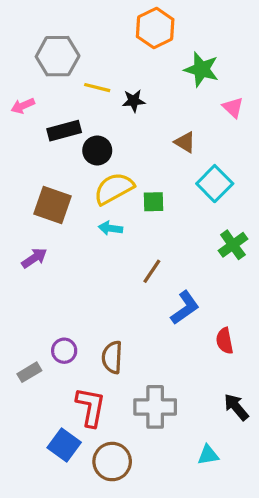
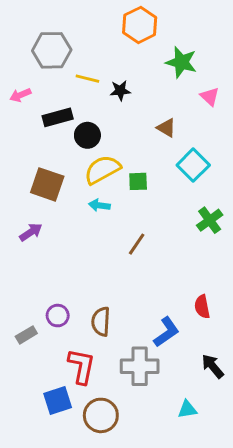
blue L-shape: (185, 308) -> (166, 332), moved
blue square: (64, 445) -> (58, 401), turned 36

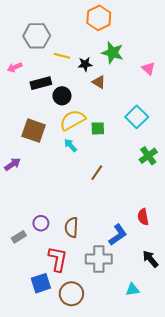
green star: (181, 62) -> (113, 53), moved
brown triangle: (166, 128) -> (99, 82), moved
cyan arrow: (99, 205) -> (70, 145), turned 40
purple arrow: (31, 232) -> (12, 164), moved

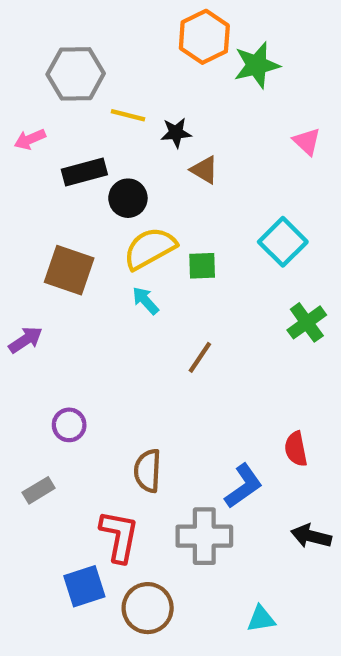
green star: (113, 53) -> (257, 65), moved, turned -30
purple circle: (41, 223) -> (69, 425), moved
black arrow: (150, 259) -> (311, 536), turned -36
cyan triangle: (133, 290) -> (261, 619), moved

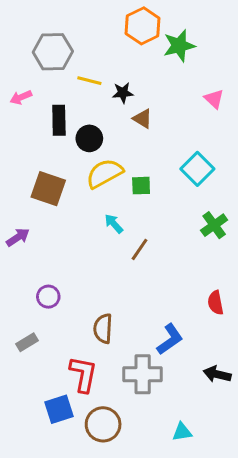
black rectangle: (84, 172) -> (59, 120), turned -76
cyan arrow: (145, 301) -> (114, 224), moved
red semicircle: (296, 449) -> (216, 303), moved

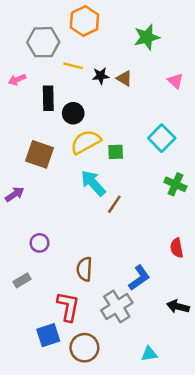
orange hexagon: (143, 26) -> (84, 21), moved
brown triangle: (143, 119) -> (124, 78), moved
cyan arrow: (114, 224) -> (93, 183), size x1.6
green cross: (214, 225) -> (175, 184), turned -30
gray cross: (143, 374) -> (117, 307), turned -32

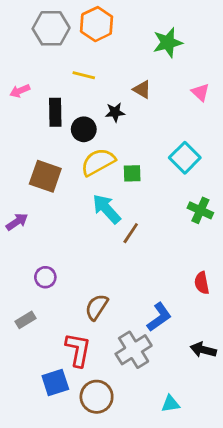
gray hexagon: (43, 42) -> (51, 28), moved
black star: (101, 76) -> (115, 112), moved
brown semicircle: (84, 269) -> (97, 307), turned 30

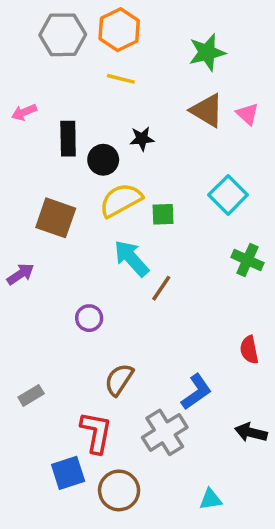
yellow line: (84, 75) -> (121, 79), moved
brown triangle: (142, 89) -> (207, 110), moved, size x1.5
purple circle: (45, 277) -> (89, 318), moved

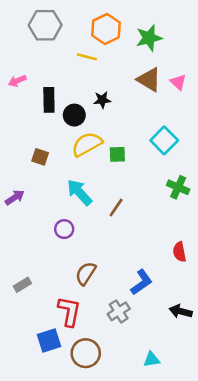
orange hexagon: (119, 30) -> (106, 29), moved
brown square: (56, 218) -> (40, 157), size x0.6
cyan arrow: (131, 258) -> (79, 192), moved
gray cross: (165, 432) -> (119, 311), size x0.7

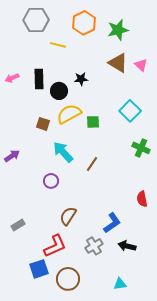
yellow line: (87, 57) -> (58, 45), moved
pink arrow: (17, 81) -> (12, 78), moved
brown square: (40, 157) -> (43, 124), moved
red L-shape: (69, 311) -> (55, 246), turned 55
black arrow: (181, 311) -> (127, 246), moved

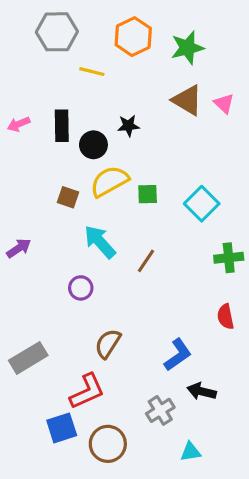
cyan square: (130, 111) -> (202, 204), moved
green cross: (141, 148) -> (229, 258), moved, turned -30
gray rectangle: (18, 225) -> (28, 358), size x1.6
gray cross: (94, 246) -> (160, 410), moved

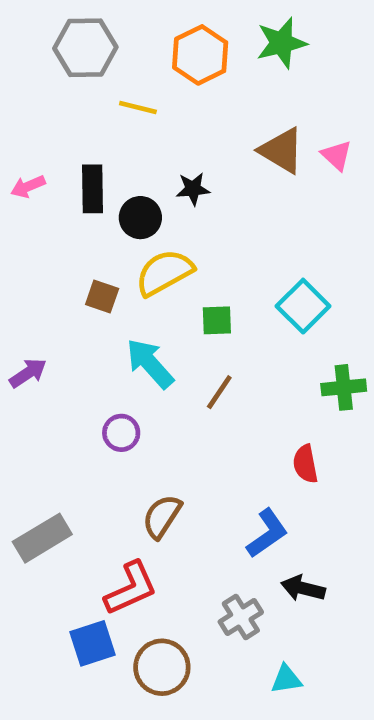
green star: (187, 48) -> (281, 43), moved
green square: (148, 194) -> (217, 320), moved
red semicircle: (226, 317) -> (305, 464), moved

